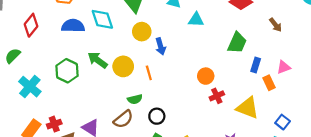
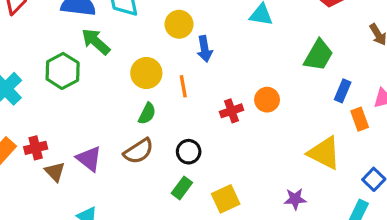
green arrow: (98, 60) -> (96, 42), moved
red cross: (217, 96) -> (232, 111), moved
green semicircle: (135, 99) -> (147, 114), moved, turned -56

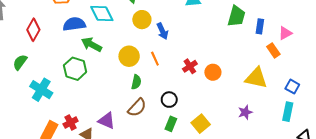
blue rectangle: (343, 91) -> (260, 26), moved
orange circle: (267, 100) -> (213, 72), moved

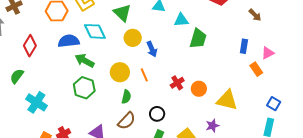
green trapezoid: (236, 16) -> (198, 39), moved
green hexagon: (75, 69) -> (84, 88), moved
yellow triangle: (256, 78) -> (227, 100), moved
purple star: (245, 112) -> (212, 126), moved

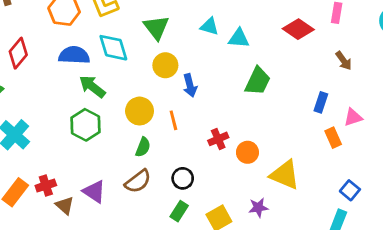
cyan triangle: (181, 20) -> (239, 38), moved

